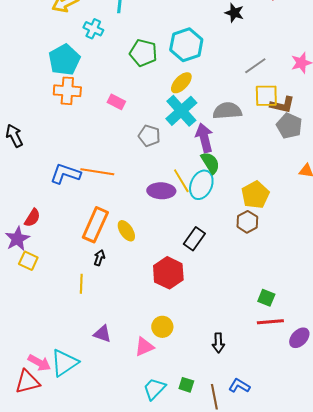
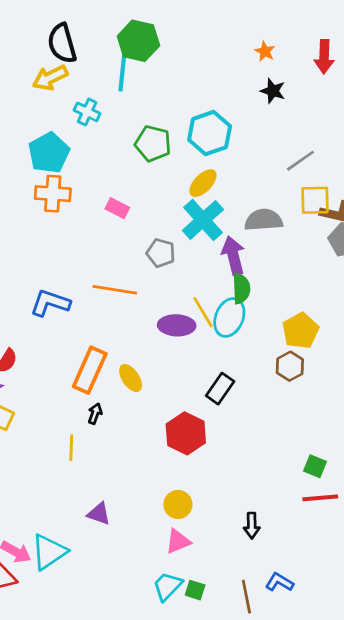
green semicircle: (210, 163) -> (241, 288), turned 30
orange line: (97, 172) -> (115, 290), moved
pink triangle: (144, 347) -> (178, 541), moved
green square: (186, 385) -> (195, 590), moved

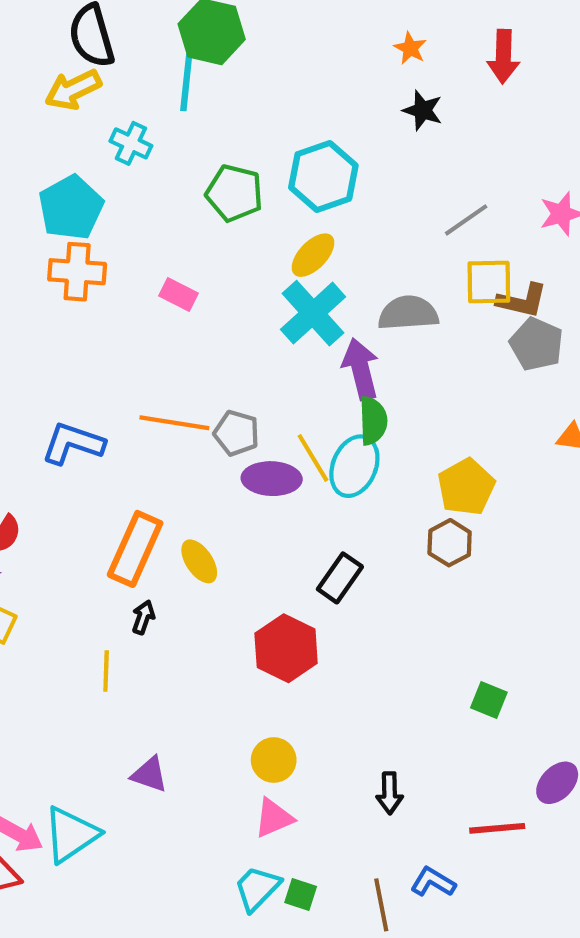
gray pentagon: (161, 253) -> (236, 433), moved
red line: (320, 498) -> (497, 828), moved

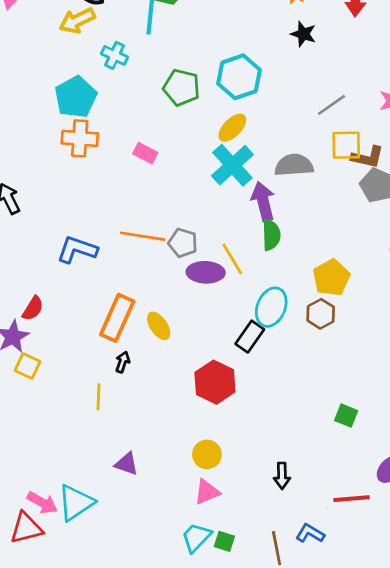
cyan ellipse: (354, 466) -> (271, 307), moved

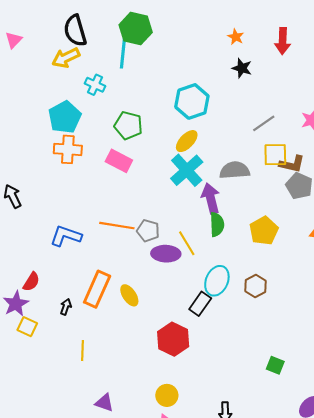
green pentagon: (181, 88) -> (128, 125), moved
pink rectangle: (145, 153) -> (119, 161), size x1.4
yellow pentagon: (331, 278) -> (264, 231), moved
black arrow: (123, 362) -> (66, 307), moved

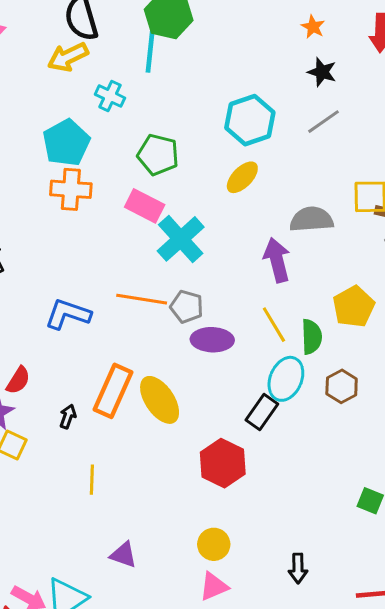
gray line: (264, 123) -> (324, 122), moved
cyan cross: (187, 170) -> (181, 239), moved
green semicircle: (217, 224) -> (312, 337), moved
yellow line: (187, 243) -> (274, 325), moved
yellow ellipse: (129, 295) -> (160, 400), size x1.5

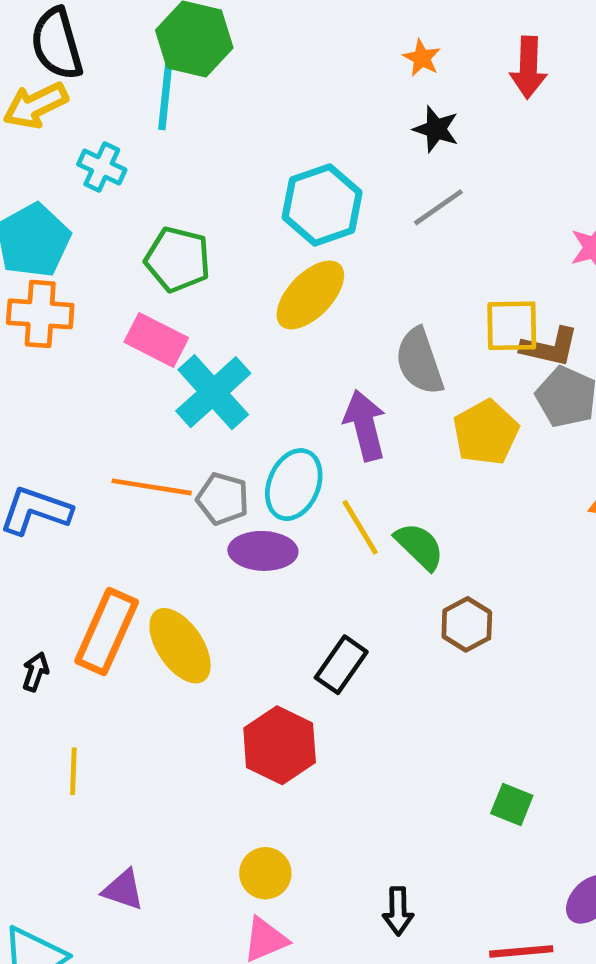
yellow ellipse: (242, 177) -> (310, 295), size x1.4
gray semicircle: (312, 219) -> (419, 361), turned -105
yellow pentagon: (354, 307) -> (486, 432), moved
green semicircle: (312, 337) -> (419, 546), turned -44
cyan ellipse: (286, 379) -> (294, 485), moved

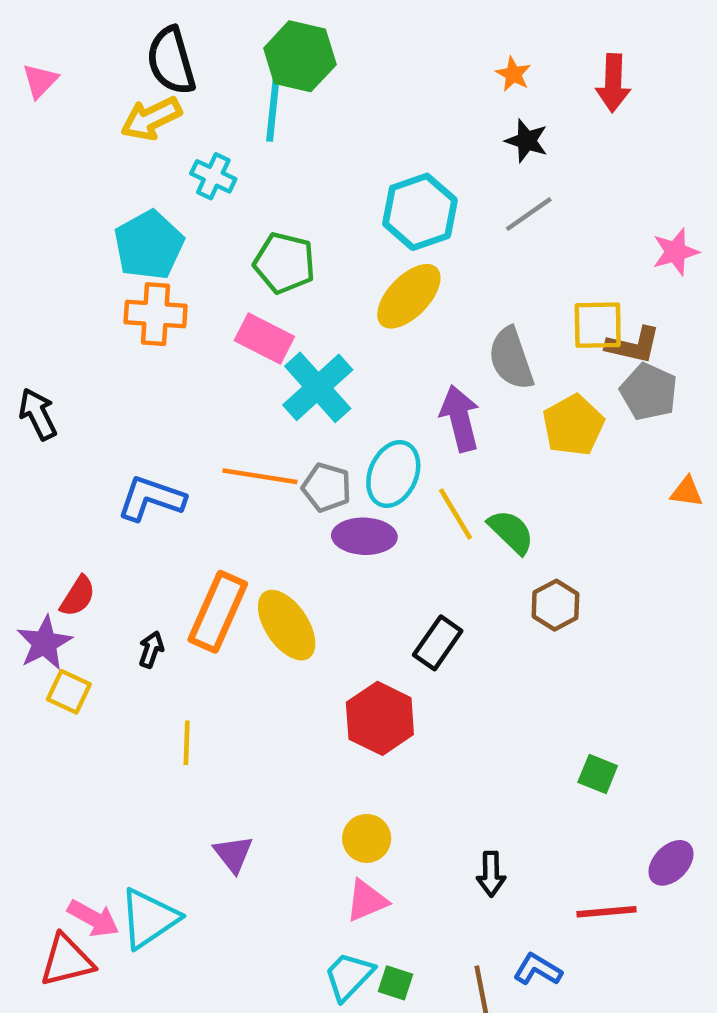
purple triangle: (123, 890) -> (233, 854), turned 33

